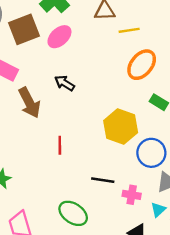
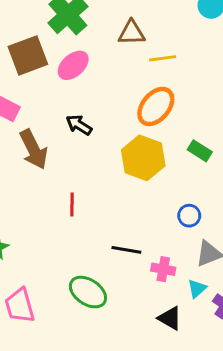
orange ellipse: (142, 65) -> (156, 106), moved
yellow hexagon: (121, 127) -> (143, 158), moved
blue circle: (151, 153) -> (189, 216), size x0.6

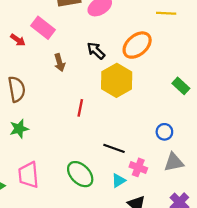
orange ellipse: (156, 106) -> (137, 45), moved
brown arrow: (34, 149) -> (60, 62), size x0.6
yellow hexagon: (143, 158) -> (117, 80), moved
cyan triangle: (197, 289) -> (119, 180), moved

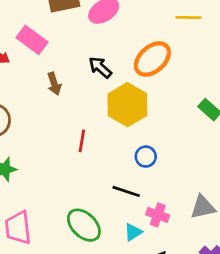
blue circle: (164, 132) -> (146, 157), moved

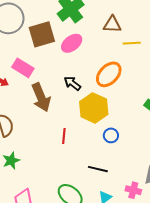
brown arrow: (54, 84) -> (41, 97), size x1.8
blue circle: (146, 157) -> (111, 135), moved
pink cross: (158, 215) -> (133, 190), moved

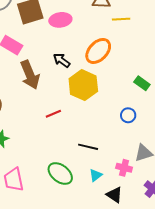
pink ellipse: (72, 43) -> (60, 20), turned 30
blue circle: (111, 135) -> (128, 115), moved
red line: (64, 136) -> (53, 114), turned 63

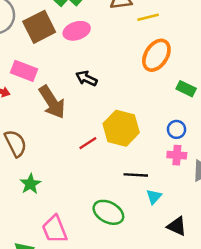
orange ellipse: (98, 51) -> (156, 55), moved
yellow hexagon: (83, 85) -> (121, 128), moved
pink cross: (124, 168) -> (177, 155), moved
cyan triangle: (96, 175) -> (154, 197), moved

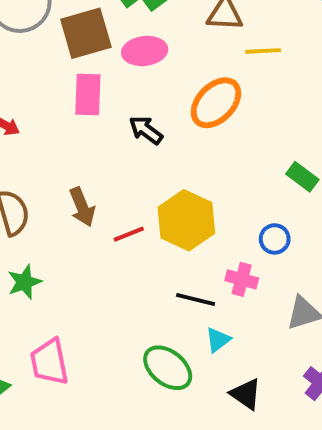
orange ellipse: (156, 55) -> (216, 103), moved
pink rectangle: (24, 71) -> (88, 95), moved, turned 60
brown arrow: (52, 102) -> (82, 207), moved, size x0.7
pink cross: (177, 155) -> (242, 279), moved
green ellipse: (108, 212) -> (168, 368), moved

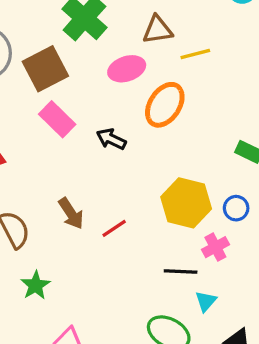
pink ellipse: (145, 51) -> (127, 69), moved
pink rectangle: (88, 95) -> (57, 119), turned -36
yellow hexagon: (186, 220) -> (186, 203), moved
pink cross: (242, 279) -> (215, 247), turned -32

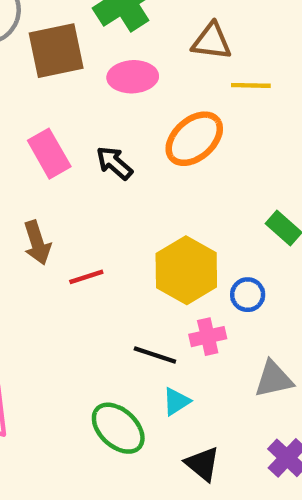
pink ellipse: (127, 69) -> (133, 77), moved
pink rectangle: (57, 119) -> (49, 154), moved

